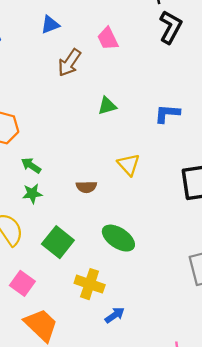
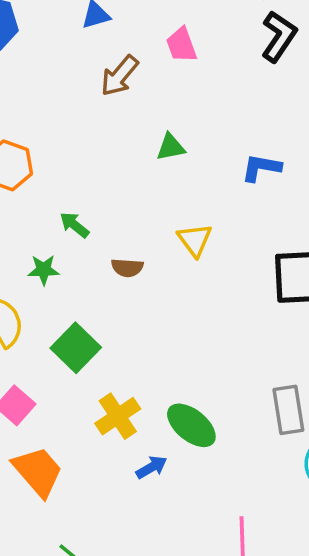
green arrow: (31, 165) -> (74, 225), moved
green ellipse: (118, 238) -> (191, 425), moved
yellow cross: (90, 284) -> (118, 416), turned 32

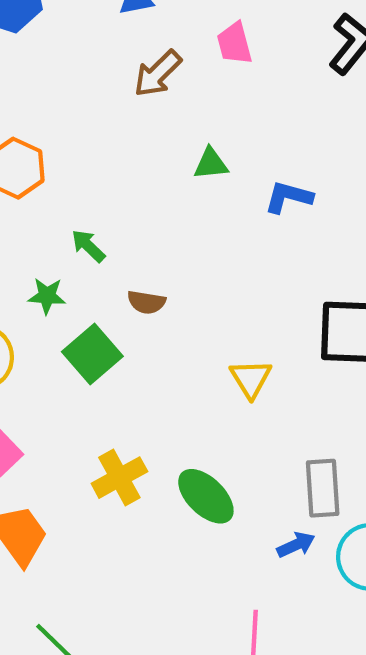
blue L-shape: (261, 168) -> (288, 197), moved
yellow triangle: (195, 240) -> (251, 379), moved
green square: (76, 348) -> (92, 354), moved
blue arrow: (152, 467) -> (296, 545), moved

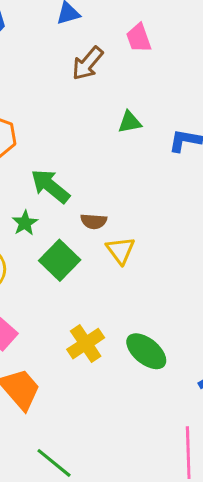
green arrow: (88, 246) -> (50, 186), size x1.6
green star: (47, 296) -> (25, 223), turned -30
yellow triangle: (251, 379) -> (121, 250), moved

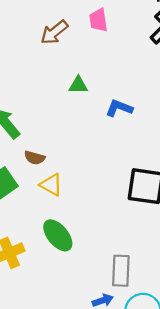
yellow triangle: (121, 250) -> (51, 185), turned -35
green ellipse: (146, 351) -> (58, 235), moved

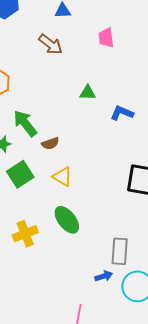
brown arrow: (54, 32) -> (51, 44), moved, turned -105
brown semicircle: (35, 158) -> (50, 143), moved, turned -36

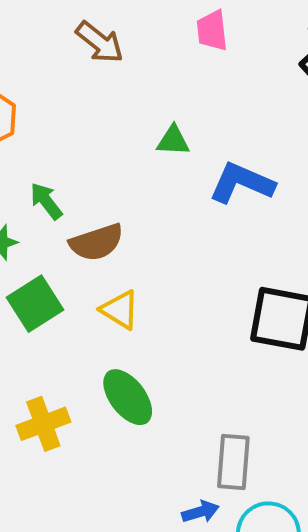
blue L-shape: (122, 113) -> (242, 183), size x1.4
green arrow: (25, 123) -> (46, 201), size x0.7
brown semicircle: (50, 143) -> (97, 242), size x1.5

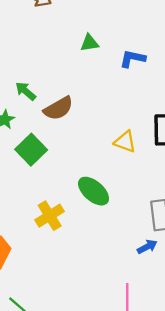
blue L-shape: (242, 183) -> (133, 59), size x0.7
yellow triangle: (120, 310) -> (125, 142), moved

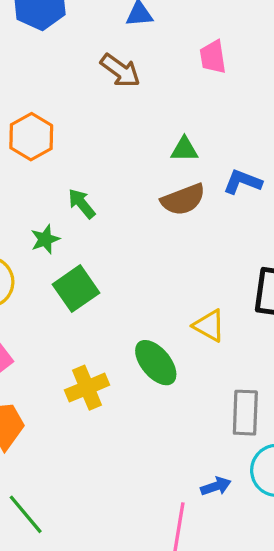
brown semicircle: (58, 108) -> (183, 200), moved
yellow triangle: (125, 142) -> (209, 326), moved
blue arrow: (147, 247) -> (216, 486), moved

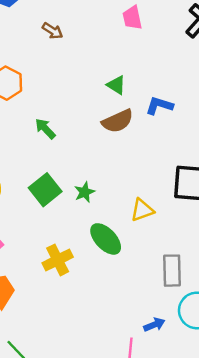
brown arrow: (120, 71) -> (52, 31), moved, size x0.7
green triangle: (184, 149) -> (116, 85), turned 36
green star: (45, 239) -> (85, 192), moved
yellow triangle: (209, 326) -> (142, 210), turned -45

